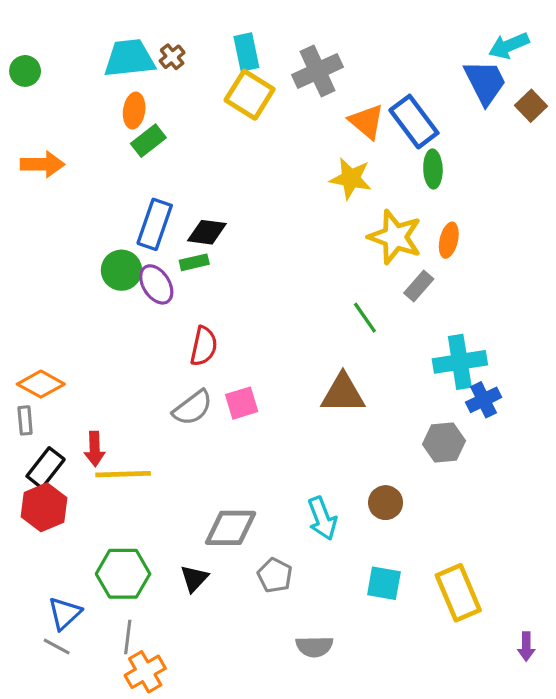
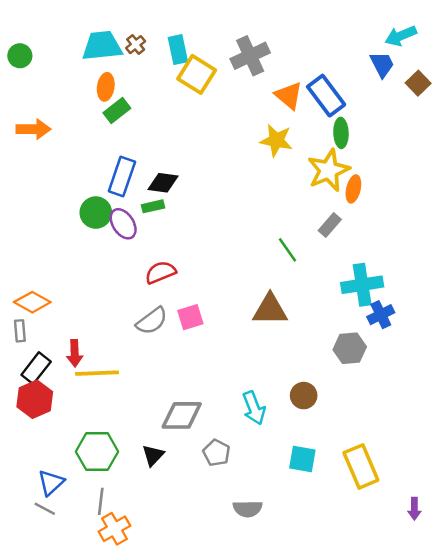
cyan rectangle: (246, 52) -> (178, 50), moved
blue trapezoid: (485, 82) -> (382, 64), size x0.7
yellow star: (395, 237) -> (329, 170), moved, turned 30
red semicircle: (204, 346) -> (161, 272), turned -124

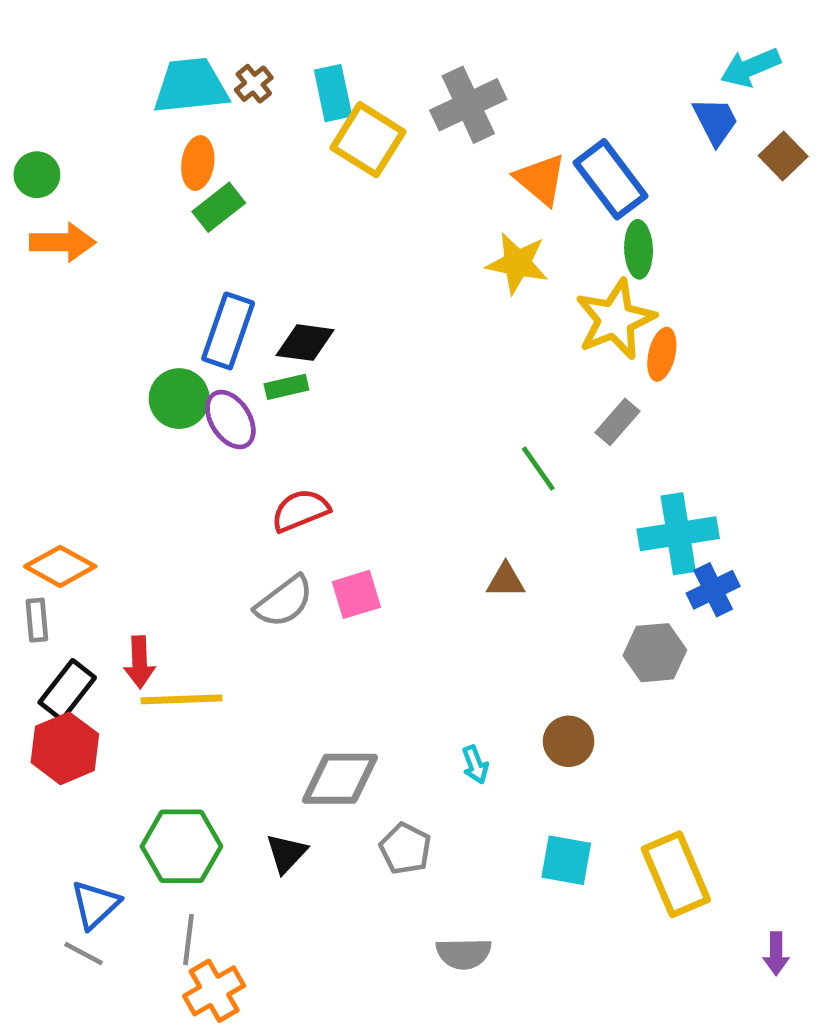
green circle: (20, 56) -> (37, 175), moved
brown triangle: (270, 310) -> (506, 580), size x0.6
cyan arrow: (254, 408) -> (475, 765), size x0.6

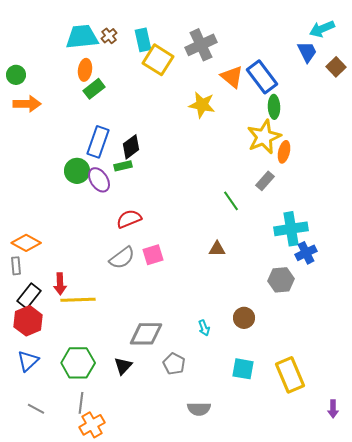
yellow star: (517, 263) -> (202, 105), moved
black diamond: (305, 343) -> (131, 147), turned -45
blue triangle: (95, 905) -> (28, 361), moved

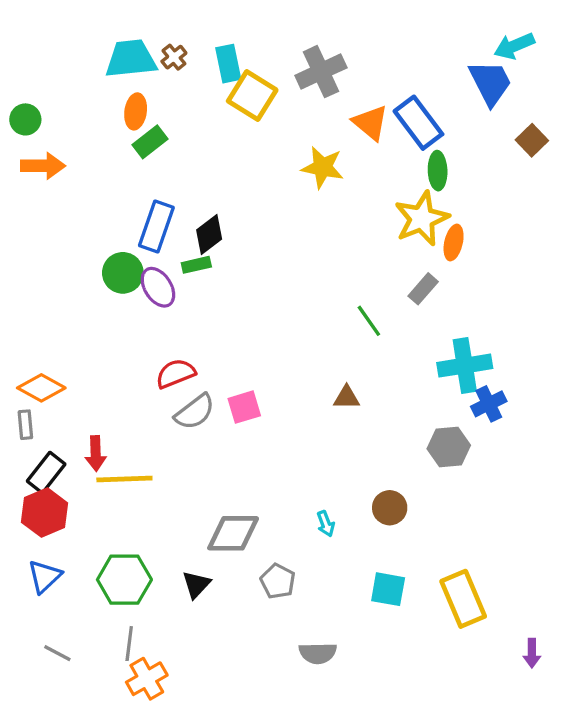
blue trapezoid: (307, 52) -> (490, 83), size x1.4
brown square: (336, 67) -> (532, 140), moved
red semicircle: (129, 219) -> (176, 374), moved

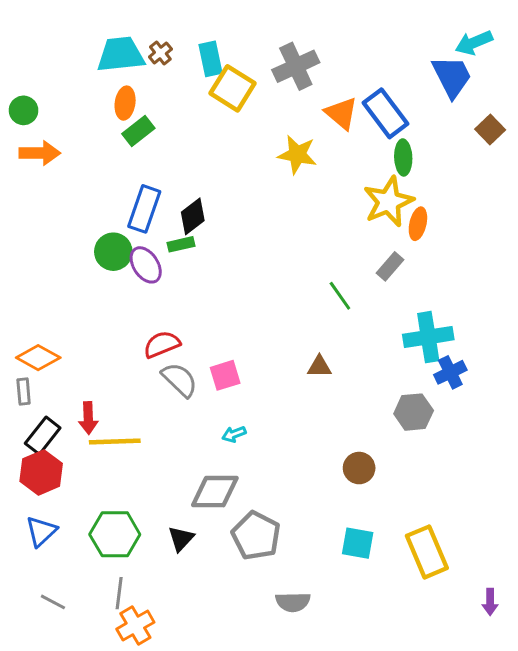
gray semicircle: (195, 412) -> (180, 380), turned -99
cyan arrow: (326, 524) -> (234, 434), moved, turned 90
gray pentagon: (278, 581) -> (256, 536), size x1.5

